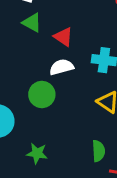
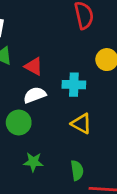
green star: (37, 153) -> (33, 162), moved

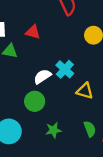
red triangle: (34, 66) -> (33, 32), moved
cyan cross: (74, 85) -> (65, 69), moved, turned -36

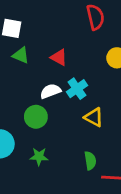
red triangle: (33, 32) -> (59, 57), moved
green star: (53, 130) -> (39, 157), moved

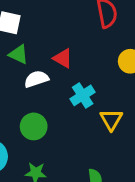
white semicircle: (50, 91) -> (36, 79), moved
yellow triangle: (94, 117) -> (111, 120), moved, turned 30

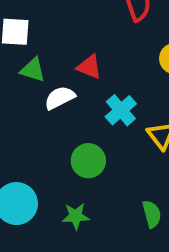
green circle: (34, 126) -> (88, 161), moved

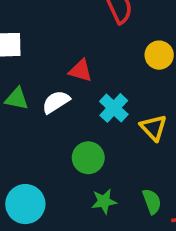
green triangle: (33, 70) -> (17, 99), moved
green star: (76, 216) -> (104, 201), moved

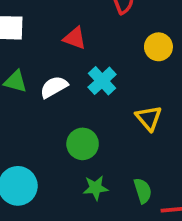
red triangle: (81, 71) -> (75, 38), moved
cyan cross: (114, 108) -> (102, 81), moved

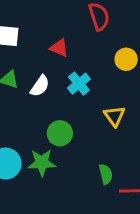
white semicircle: (54, 87) -> (40, 86), turned 150
green star: (96, 188) -> (42, 163), moved, size x1.4

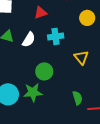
red triangle: (59, 48) -> (41, 13), turned -40
cyan cross: (79, 84) -> (56, 36), turned 35

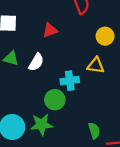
cyan cross: (56, 36) -> (70, 81), moved
yellow triangle: (81, 58) -> (96, 65), moved, turned -42

